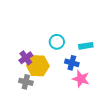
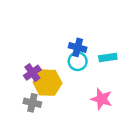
cyan circle: (57, 42) -> (78, 61), moved
blue cross: (72, 63) -> (78, 47), moved

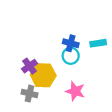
cyan rectangle: (108, 58) -> (98, 43), moved
pink star: (102, 99) -> (75, 91), moved

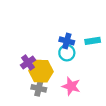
gray cross: (30, 94) -> (39, 88), moved

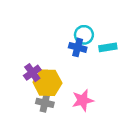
cyan circle: (67, 53) -> (84, 35), moved
pink star: (71, 86) -> (83, 100), turned -30

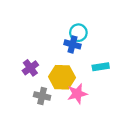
cyan rectangle: (108, 47) -> (101, 67), moved
yellow hexagon: (47, 83) -> (62, 77), moved

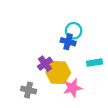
purple cross: (30, 68) -> (45, 64), moved
gray cross: (42, 96) -> (29, 90), moved

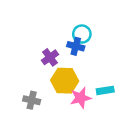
cyan rectangle: (94, 63) -> (105, 90), moved
purple cross: (45, 64) -> (50, 57), moved

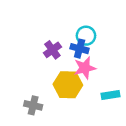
purple cross: (50, 57) -> (52, 50), moved
pink star: (81, 98) -> (85, 68), moved

